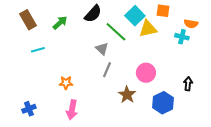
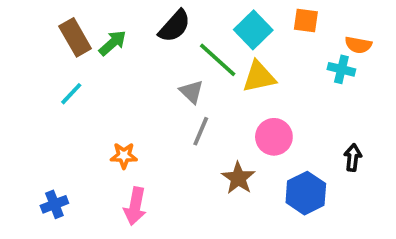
brown rectangle: (28, 20) -> (75, 37), moved
yellow triangle: (148, 29) -> (259, 77), moved
cyan line: (38, 50) -> (71, 94), turned -32

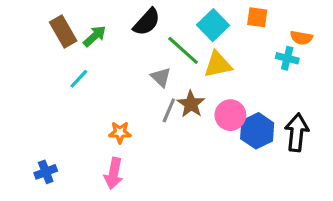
cyan line: (71, 94) -> (79, 79), moved
orange star: (124, 156) -> (120, 132), moved
black arrow: (353, 157) -> (297, 132), size x1.6
brown star: (238, 178) -> (191, 104), moved
blue hexagon: (306, 193) -> (257, 131), moved

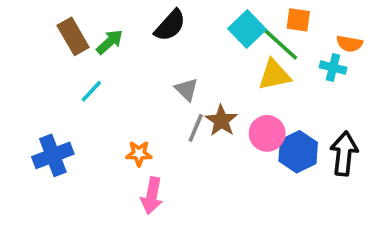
green line: (183, 50) -> (280, 44), moved
yellow triangle: (218, 65) -> (274, 75), moved
blue cross: (46, 172) -> (53, 155), moved, size x1.5
pink arrow: (114, 173) -> (152, 196), moved

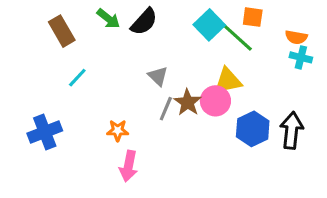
green arrow: (110, 42) -> (108, 19), moved, turned 80
cyan cross: (333, 67) -> (301, 57), moved
yellow triangle: (274, 75) -> (228, 81), moved
pink circle: (267, 133) -> (215, 101), moved

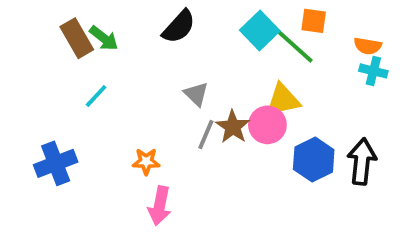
green arrow: (108, 19) -> (104, 38), moved

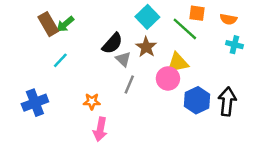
black semicircle: (179, 27) -> (112, 43), moved
cyan square: (260, 31) -> (147, 17), moved
green arrow: (104, 38) -> (65, 24), turned 102
orange semicircle: (368, 46) -> (228, 19), moved
brown star: (233, 127) -> (146, 47), moved

